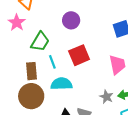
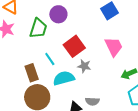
green trapezoid: (40, 42) -> (38, 28), moved
gray star: (106, 97) -> (84, 66), moved

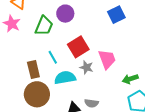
pink trapezoid: (114, 47) -> (107, 59), moved

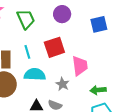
purple circle: (65, 14) -> (62, 14), moved
green trapezoid: (44, 26) -> (26, 19), turned -60
gray star: (86, 67) -> (63, 84), moved

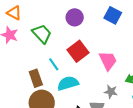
blue square: (99, 24) -> (113, 15), turned -30
gray star: (63, 84) -> (111, 92), moved

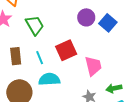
purple circle: (75, 17) -> (86, 17), moved
brown rectangle: (36, 78) -> (16, 56), moved

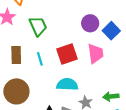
pink trapezoid: (93, 66) -> (95, 53), moved
cyan semicircle: (49, 79) -> (67, 84), moved

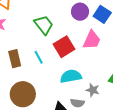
green trapezoid: (38, 26) -> (44, 25), moved
pink trapezoid: (95, 53) -> (92, 40), turned 45

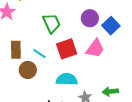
cyan line: (39, 57) -> (40, 54), turned -40
brown circle: (23, 94) -> (28, 70), moved, size x0.7

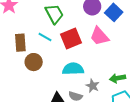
pink trapezoid: (95, 48) -> (99, 36), turned 105
cyan line: (40, 54) -> (45, 37), moved

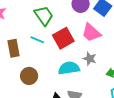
brown circle: (34, 62) -> (29, 76), moved
gray star: (93, 86) -> (90, 59), moved

